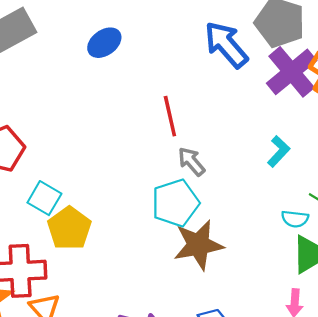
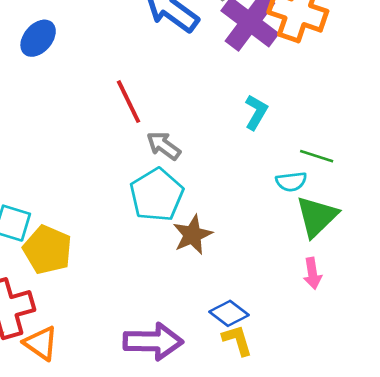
brown star: (198, 245) -> (192, 235), size x0.7

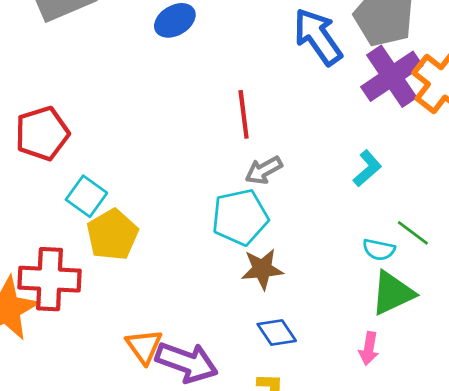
gray arrow: (164, 146) -> (264, 170), turned -84
blue diamond: (229, 313) -> (277, 332), moved
orange triangle: (41, 343) -> (144, 346), moved

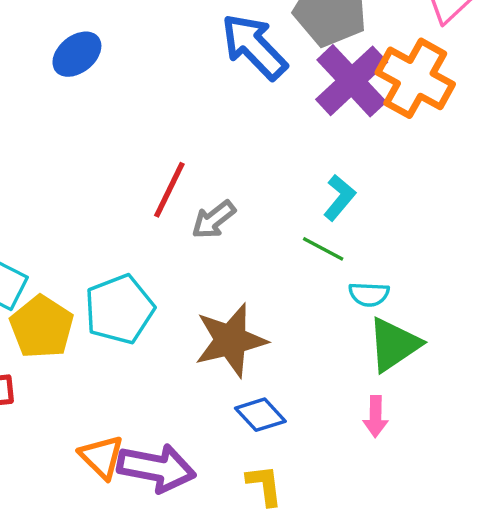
red line: (244, 114) -> (169, 190), moved, turned 42
cyan pentagon: (240, 217) -> (119, 309), moved
green line: (413, 233) -> (323, 249), moved
brown star: (262, 269) -> (231, 340), size x1.4

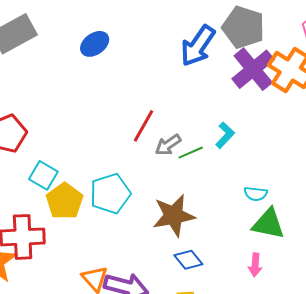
blue arrow: (254, 47) -> (198, 46), turned -105
cyan L-shape: (339, 198) -> (225, 135), moved
green line: (323, 249) -> (191, 153), moved, turned -55
green triangle: (394, 345) -> (268, 224), turned 42

